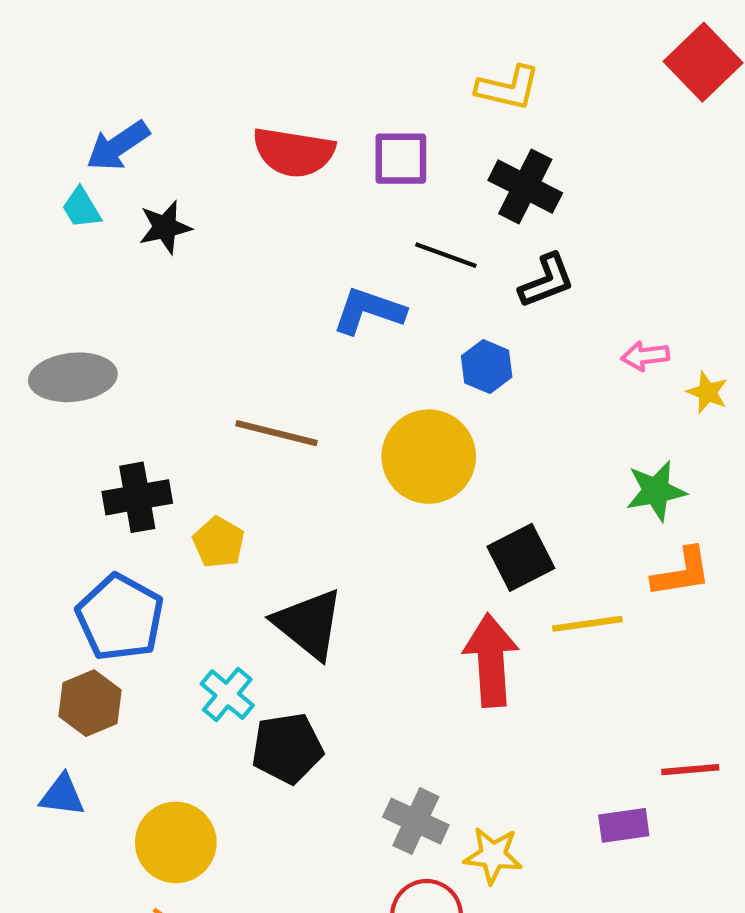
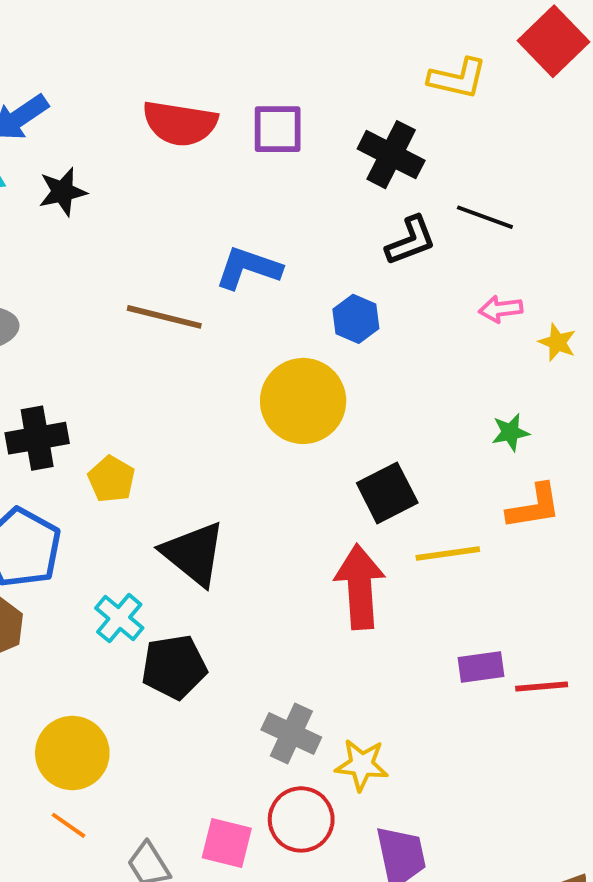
yellow L-shape: (508, 88) -> (458, 78), moved
black line: (446, 255) -> (485, 217), moved
brown line: (277, 433) -> (164, 317), moved
green star: (656, 491) -> (510, 432), size x0.7
purple rectangle: (624, 825) -> (481, 667), moved

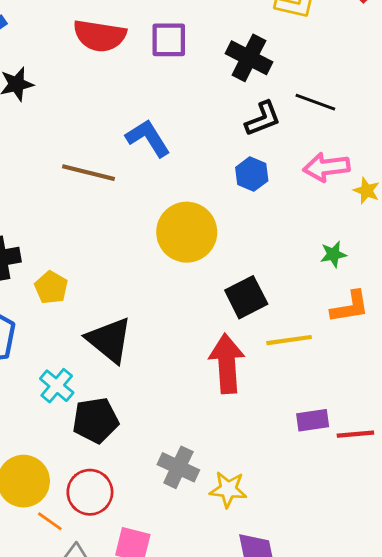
blue L-shape: (248, 268) -> (148, 138), turned 39
pink arrow: (501, 309) -> (326, 167), size x1.5
blue hexagon: (356, 319) -> (252, 174), moved
red circle: (301, 819) -> (90, 492), moved
orange line: (68, 825) -> (50, 521), moved

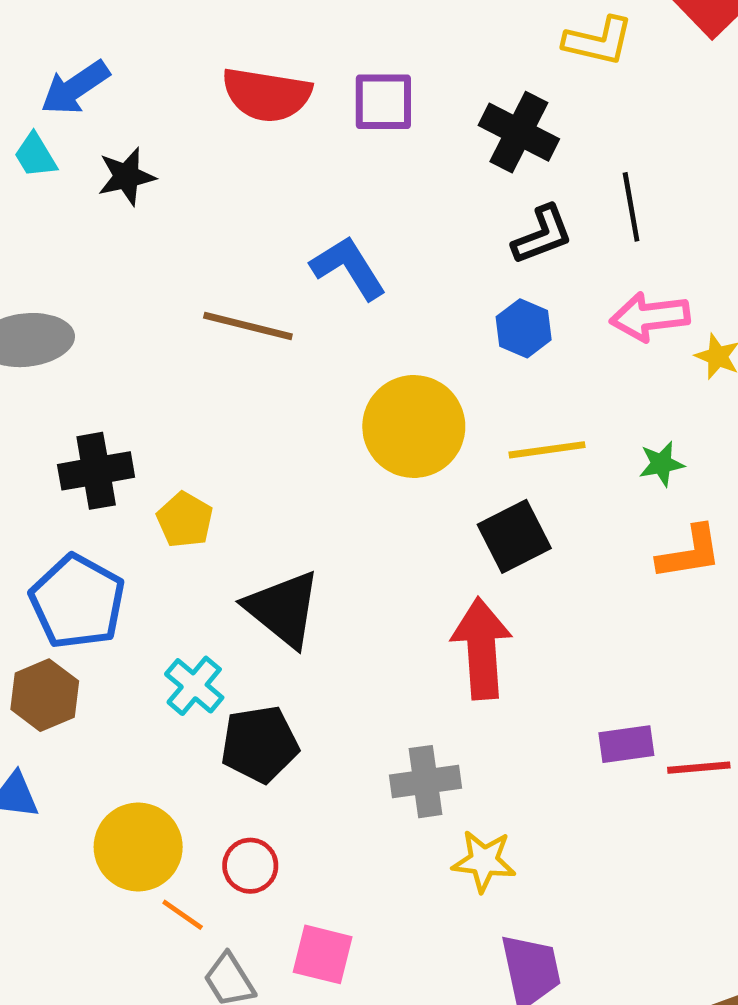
black line: (315, 102) -> (631, 207), turned 60
yellow line: (289, 340) -> (547, 450), moved
gray cross: (178, 467) -> (425, 782), moved, turned -33
red circle: (90, 492) -> (250, 866), size x0.7

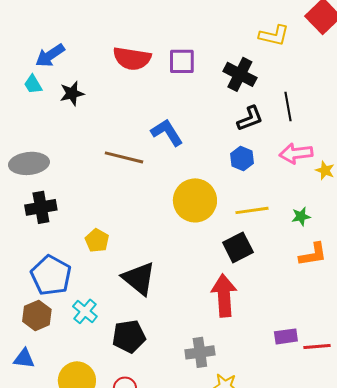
black cross: (96, 471) -> (41, 207), moved
cyan cross: (194, 686) -> (85, 311), moved

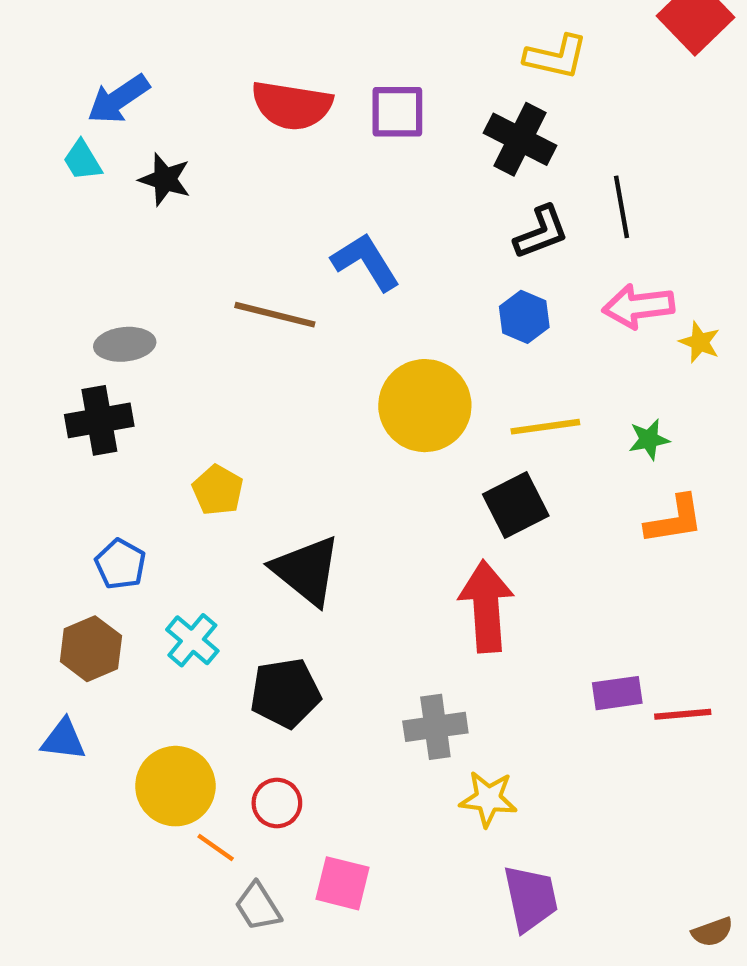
yellow L-shape: (274, 35) -> (556, 57), moved
black star: (72, 93) -> (165, 179), turned 30
gray ellipse: (29, 163) -> (125, 344), moved, size x0.7
blue pentagon: (51, 275) -> (120, 564), size x0.6

